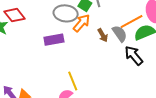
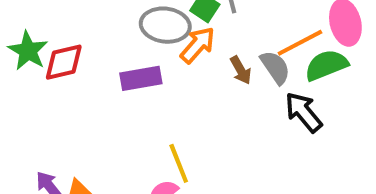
red diamond: (15, 15) -> (64, 62), moved, turned -65

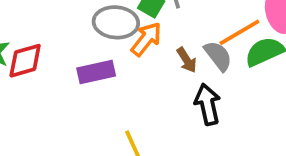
black arrow: (304, 112) -> (208, 104), moved, turned 30

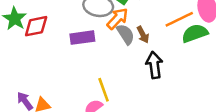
gray semicircle: (218, 56) -> (126, 34), moved

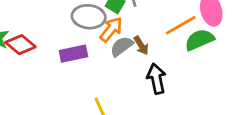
red diamond: (36, 26) -> (20, 45), turned 55
gray semicircle: (126, 34) -> (122, 46), turned -90

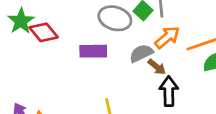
orange arrow: (111, 29) -> (167, 37), moved
brown arrow: (141, 45) -> (157, 67), moved, turned -30

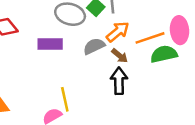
brown arrow: (157, 67) -> (120, 56), moved

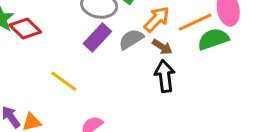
purple rectangle: (50, 44) -> (97, 38), moved, turned -40
yellow line: (65, 99) -> (64, 81), moved, turned -35

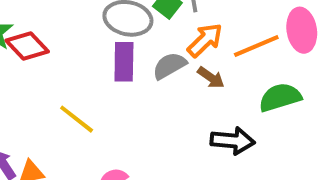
purple rectangle: (97, 38) -> (124, 62), turned -44
green semicircle: (213, 39) -> (280, 97), moved
black arrow: (165, 76) -> (233, 141), moved, turned 100

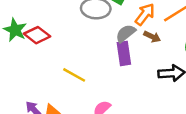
purple rectangle: (124, 62) -> (124, 53), moved

